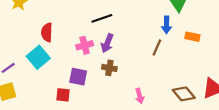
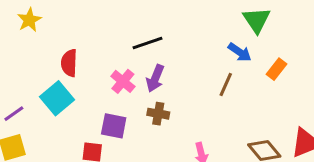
blue arrow: (166, 25) -> (240, 52), turned -56
orange rectangle: (192, 37) -> (276, 69), turned -64
pink cross: (85, 45) -> (123, 81), turned -35

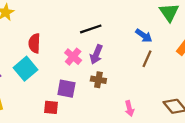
blue arrow: (240, 52) -> (144, 36), moved

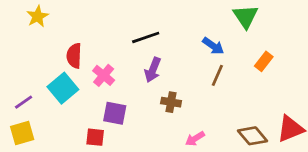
pink cross: (73, 57) -> (104, 75), moved
brown cross: (98, 80) -> (171, 102), moved
pink arrow: (129, 108) -> (195, 139), turned 72

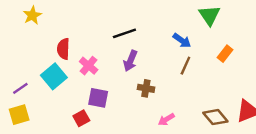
red square: (95, 137) -> (81, 118), turned -35

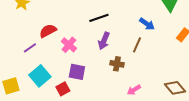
red semicircle: (63, 49) -> (48, 31), turned 60
brown line: (185, 66) -> (137, 45), moved
cyan square: (54, 76) -> (40, 76), moved
purple line: (20, 88) -> (30, 48), moved

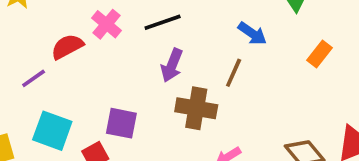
pink cross: (69, 45) -> (106, 24), moved
brown cross: (117, 64) -> (196, 108), size x1.5
cyan square: (40, 76) -> (52, 131), turned -30

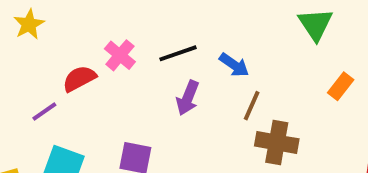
blue arrow: (252, 34) -> (234, 65), moved
brown cross: (196, 108) -> (277, 142), moved

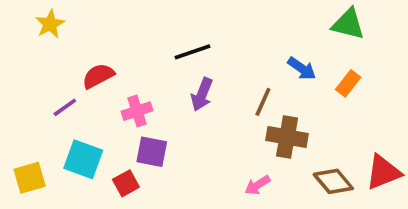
green triangle: (316, 24) -> (348, 24), moved, turned -42
pink cross: (120, 55) -> (137, 111), moved, turned 32
blue arrow: (234, 65) -> (302, 68), moved

